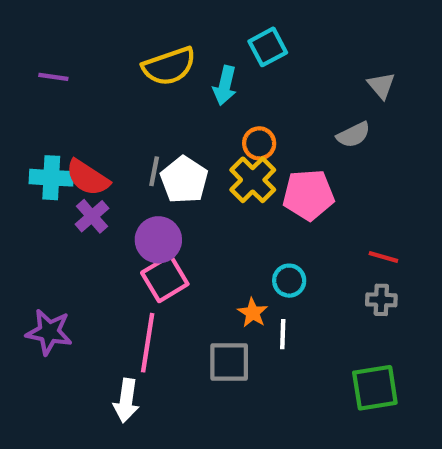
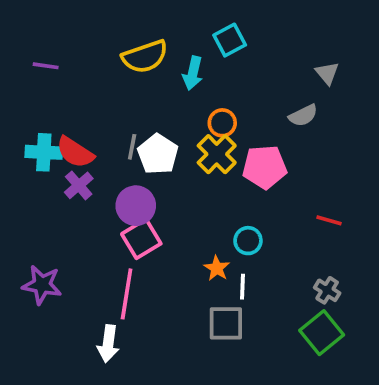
gray cross: (381, 300) -> (327, 290), moved, turned 30
gray square: (229, 362) -> (226, 323), moved
green square: (375, 388) -> (322, 333), turned -30

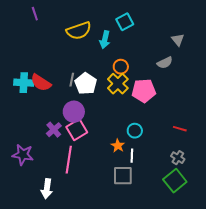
purple line: (46, 66) -> (35, 14), moved, turned 64
purple cross: (79, 185) -> (54, 130), moved
red line: (329, 220) -> (180, 129), moved
white arrow: (108, 344) -> (47, 189), moved

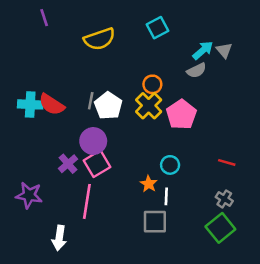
cyan arrow: (105, 40) -> (203, 50), moved, turned -144
gray semicircle: (165, 63) -> (196, 70), moved
pink pentagon: (144, 91) -> (181, 115), turned -30

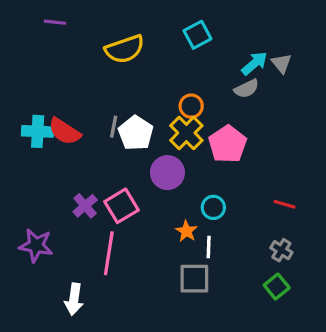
purple line: (44, 18) -> (55, 22), turned -66
purple circle: (93, 141) -> (167, 173), moved
green square: (220, 228) -> (277, 287), size x0.7

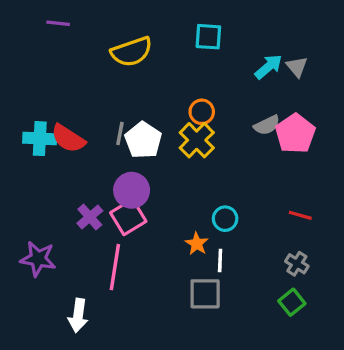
cyan square: (197, 35) -> (208, 37), turned 32
gray semicircle: (247, 89) -> (267, 125), moved
pink pentagon: (228, 144) -> (295, 134), moved
purple circle: (167, 173) -> (132, 190), moved

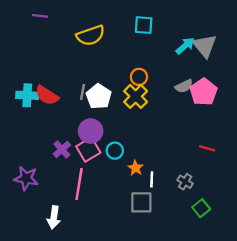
gray triangle: (297, 67) -> (205, 46), size x1.6
cyan circle: (225, 219) -> (115, 151), moved
gray cross: (297, 264) -> (185, 182), moved

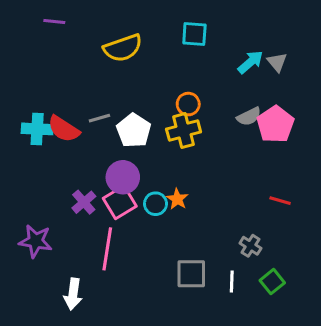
gray triangle: (205, 46) -> (277, 62), size x0.6
gray line: (83, 92) -> (99, 118), moved, turned 63
yellow cross: (136, 96) -> (184, 131), turned 30
orange star: (136, 168) -> (177, 199), moved
white line: (152, 179) -> (232, 282), moved

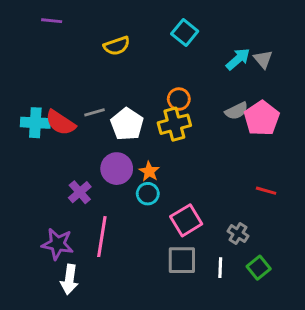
cyan square: (194, 34) -> (185, 32), turned 35
yellow semicircle: (123, 48) -> (117, 46), size x0.7
orange star: (177, 199) -> (149, 171), moved
pink square: (120, 202) -> (186, 220), moved
purple star: (36, 241) -> (58, 244), moved

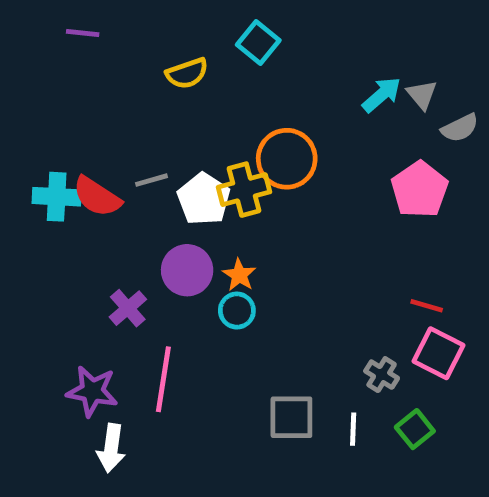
cyan square: (185, 32) -> (258, 43), moved
orange circle: (179, 99) -> (287, 159), size x1.6
gray semicircle: (236, 111) -> (460, 128), moved
yellow cross: (174, 124) -> (244, 190), moved
pink square: (186, 220) -> (438, 353), moved, turned -32

